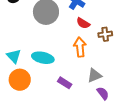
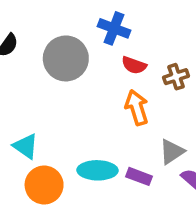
cyan ellipse: (43, 58) -> (97, 170), moved
purple rectangle: (65, 83) -> (139, 176), moved

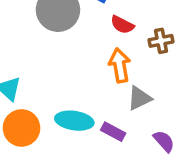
gray triangle: (172, 152) -> (139, 98), moved

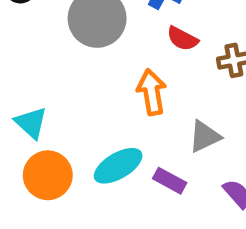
orange arrow: (120, 65) -> (152, 92), moved
cyan ellipse: (74, 121) -> (118, 166), turned -39

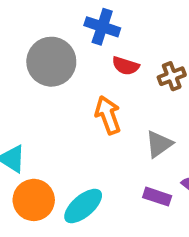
cyan ellipse: (118, 166) -> (83, 206), moved
purple rectangle: (170, 181) -> (157, 197), moved

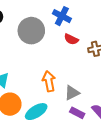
orange arrow: (108, 115) -> (49, 81), moved
gray triangle: (159, 144) -> (72, 93), moved

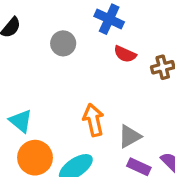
gray circle: (31, 31) -> (63, 43), size x0.6

